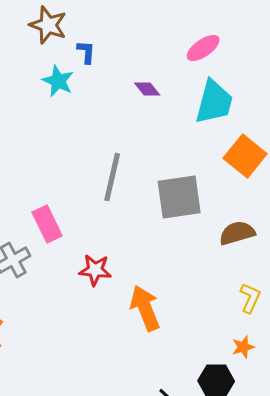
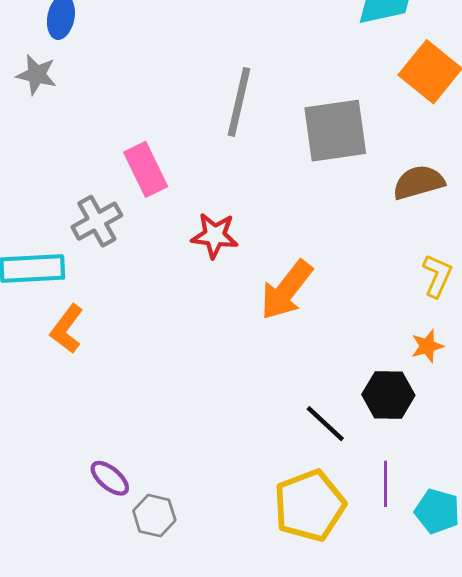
orange arrow: (145, 308) -> (286, 290), turned -120

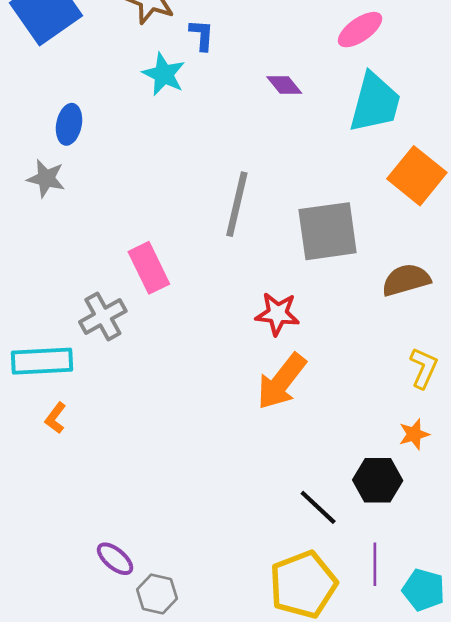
red star: (215, 236) -> (277, 314), moved
orange L-shape: (67, 329) -> (55, 418), moved, size x0.7

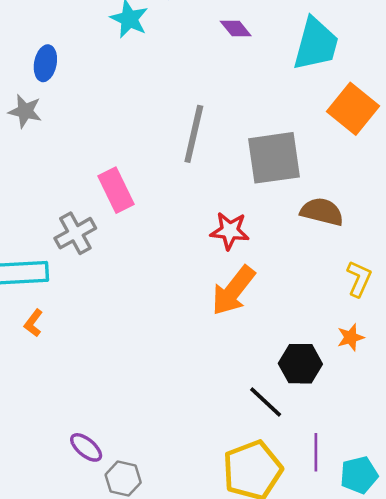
brown semicircle: (406, 280) -> (322, 212), moved, turned 30
black hexagon: (378, 480) -> (300, 364), moved
cyan pentagon: (424, 590) -> (359, 475), turned -30

